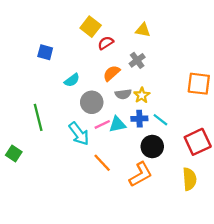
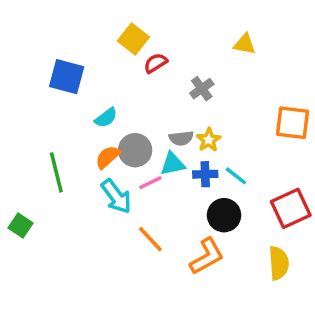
yellow triangle: (143, 30) -> (245, 44), moved
blue square: (45, 52) -> (67, 77), size x1.5
orange semicircle: (112, 73) -> (108, 157), moved
cyan triangle: (117, 124) -> (173, 164), moved

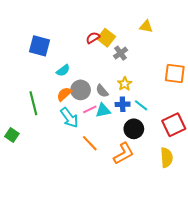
yellow square: (133, 39) -> (106, 38), moved
gray semicircle: (181, 138) -> (102, 91), moved, turned 56
cyan triangle: (173, 164) -> (103, 110), moved

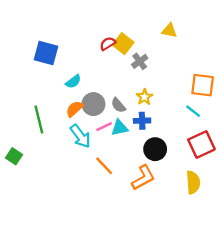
cyan line: (141, 105) -> (193, 111), moved

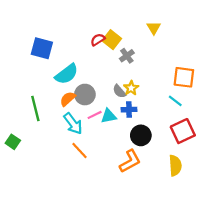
yellow triangle: (169, 31) -> (154, 28), turned 48
cyan semicircle: (73, 82) -> (67, 74), size x1.6
gray semicircle: (118, 105) -> (119, 91), moved
orange line: (104, 166) -> (80, 150), moved

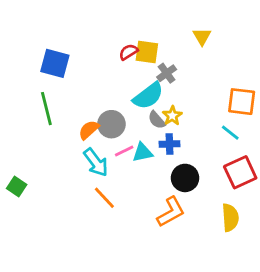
yellow square: (112, 40) -> (147, 52), turned -30
cyan semicircle: (67, 74) -> (148, 96), moved
green line: (35, 108) -> (46, 109), moved

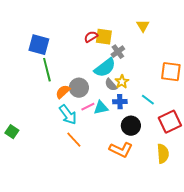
green line: (46, 109) -> (47, 70), moved
cyan line: (230, 133) -> (148, 100), moved
orange L-shape: (171, 212) -> (121, 150), turned 55

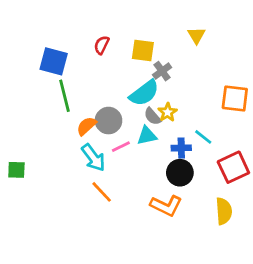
red semicircle: (91, 37) -> (102, 45), moved, turned -32
blue cross: (120, 102) -> (181, 148), moved
cyan triangle: (101, 108) -> (147, 136), moved
green square: (12, 132) -> (16, 170), moved, turned -32

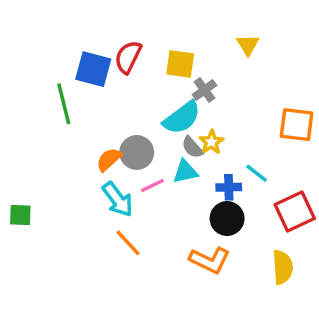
red semicircle: (102, 45) -> (128, 57), size x1.4
blue square: (54, 61) -> (93, 69), moved
green line: (65, 96) -> (64, 104), moved

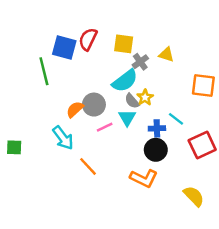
yellow triangle: (248, 45) -> (166, 55), moved, turned -42
cyan triangle: (185, 172) -> (127, 118), turned -48
cyan arrow: (118, 199) -> (63, 138), moved
yellow semicircle: (283, 267) -> (194, 196), moved, turned -40

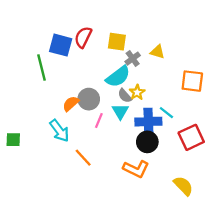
pink line: (105, 127) -> (99, 120), turned -42
blue cross: (157, 128) -> (148, 122), size x1.6

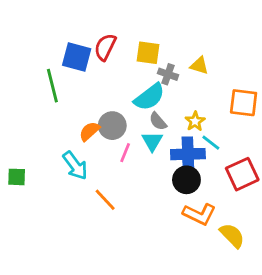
gray cross: (133, 59) -> (168, 74), turned -35
yellow star: (137, 92) -> (195, 121), moved
orange L-shape: (136, 169) -> (199, 214), moved

